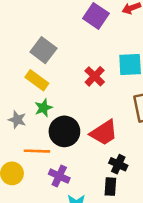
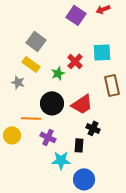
green star: (43, 108) -> (58, 73), moved
gray star: (17, 120) -> (18, 82), moved
black rectangle: (110, 187) -> (79, 145), moved

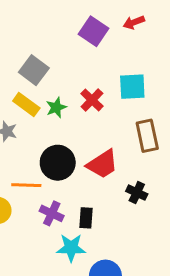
green star: (58, 73) -> (56, 107), moved
black cross: (93, 128) -> (137, 193), moved
black rectangle: (79, 145) -> (86, 218), moved

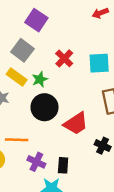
purple square: (93, 31) -> (36, 20), moved
red cross: (92, 100) -> (64, 58), moved
black circle: (58, 163) -> (44, 107), moved

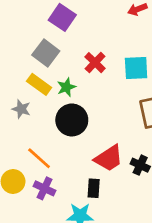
red trapezoid: (76, 123) -> (109, 158), moved
orange line: (17, 140) -> (39, 158), turned 40
purple cross: (36, 162) -> (44, 188), moved

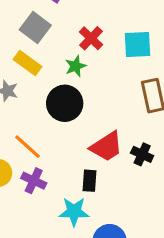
green star: (66, 87) -> (76, 66), moved

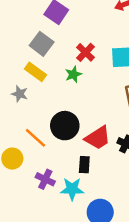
black circle: (65, 103) -> (65, 126), moved
purple cross: (34, 181) -> (45, 179), moved

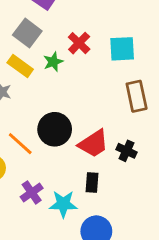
green star: (73, 74) -> (53, 62), moved
black rectangle: (84, 165) -> (92, 182), moved
purple cross: (45, 179) -> (32, 192), turned 30

